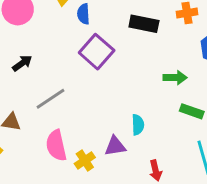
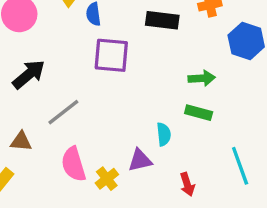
purple square: (97, 52) -> (111, 55), turned -32
black arrow: (22, 63) -> (29, 74), size x1.5
green rectangle: (192, 111) -> (199, 113), moved

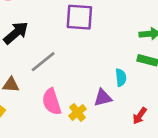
red arrow: (187, 184) -> (140, 116), turned 54

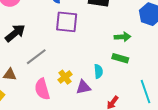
yellow cross: (78, 112) -> (65, 77), moved

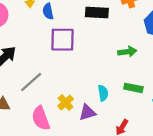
green rectangle: (120, 58) -> (133, 88), moved

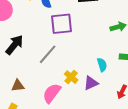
gray line: (31, 82) -> (48, 54), moved
pink semicircle: (41, 118) -> (52, 93), turned 65

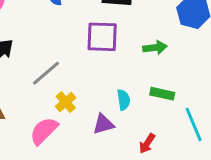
purple square: (62, 24) -> (102, 37), moved
yellow cross: (71, 77) -> (66, 102), moved

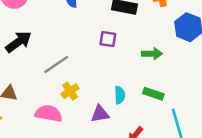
purple square: (102, 37) -> (108, 39), size x0.6
pink semicircle: (44, 131) -> (48, 114), turned 48

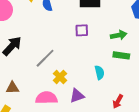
green rectangle: (153, 94) -> (121, 55), moved
purple triangle: (100, 114) -> (77, 96), moved

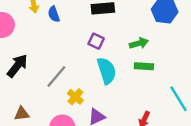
purple square: (82, 30) -> (96, 41), turned 32
cyan semicircle: (100, 73) -> (107, 71), moved, size x1.6

